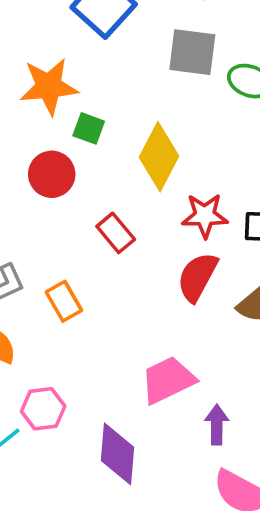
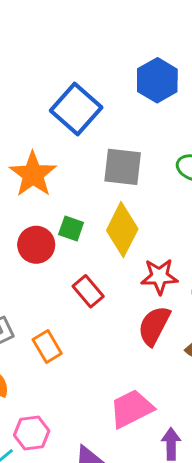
gray square: (192, 52) -> (123, 167), moved
orange star: (49, 86) -> (33, 174), turned -30
green square: (89, 128) -> (71, 229), moved

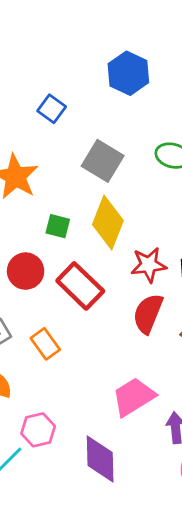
blue square: (76, 109) -> (52, 109), size x0.6
gray square: (123, 167) -> (103, 161), turned 30
red circle: (36, 245) -> (26, 271), moved
red rectangle: (88, 291) -> (80, 286), size x1.5

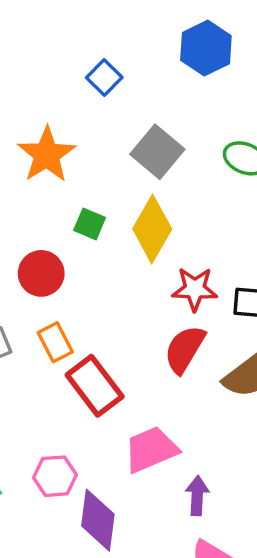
red rectangle: (80, 286) -> (95, 386), moved
orange rectangle: (45, 344) -> (55, 342), moved
pink hexagon: (38, 430) -> (55, 476), moved

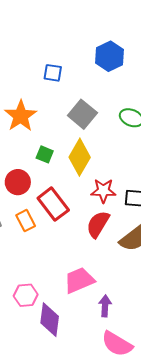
blue square: (104, 78) -> (53, 73), turned -36
red rectangle: (95, 386) -> (53, 204), moved

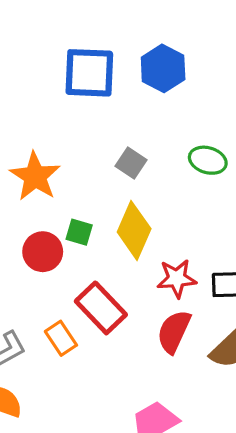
blue square: (53, 73) -> (89, 73), moved, size x1.8
gray square: (82, 114) -> (131, 163), size x0.7
red circle: (18, 182) -> (43, 252), moved

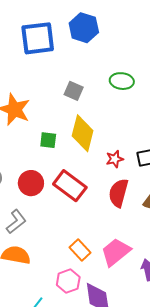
red circle: (43, 252) -> (31, 183), moved
red star: (177, 278) -> (115, 159), size x0.7
orange rectangle: (61, 338) -> (80, 250), moved

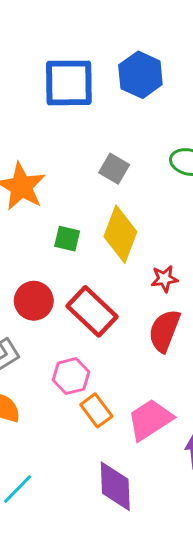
pink hexagon: (68, 281) -> (71, 376), moved

